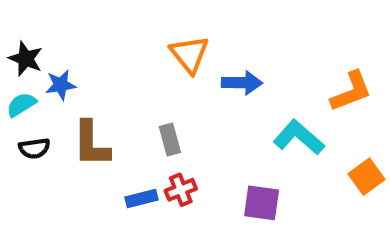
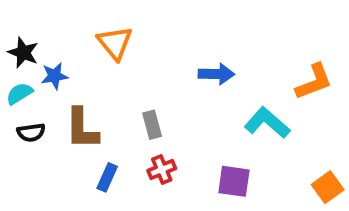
orange triangle: (189, 54) -> (115, 43), moved
orange square: (366, 177) -> (328, 187), moved
blue rectangle: (141, 198) -> (107, 177), moved, turned -52

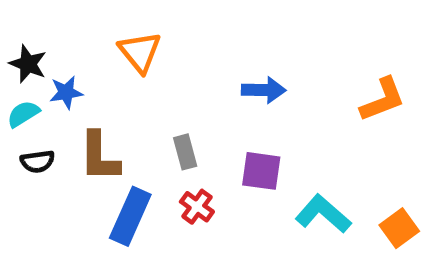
cyan L-shape: (267, 123) -> (323, 214), moved
red cross: (162, 170) -> (197, 207), turned -32
blue rectangle: (107, 177) -> (130, 216), size x1.6
purple square: (234, 181) -> (261, 171), moved

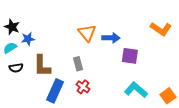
orange triangle: (140, 52) -> (87, 33), moved
orange L-shape: (383, 100) -> (161, 29), moved, turned 55
purple square: (261, 171) -> (130, 56), moved

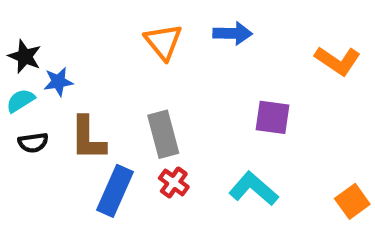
orange triangle: (87, 33) -> (163, 42), moved
blue arrow: (111, 38) -> (233, 33), moved
gray rectangle: (78, 64) -> (163, 134), size x1.5
cyan L-shape: (136, 90) -> (254, 189), moved

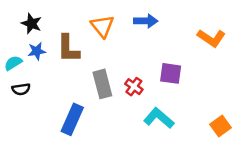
black star: (25, 56) -> (32, 24), moved
brown L-shape: (88, 138) -> (68, 48), moved
red cross: (174, 182) -> (134, 87), moved

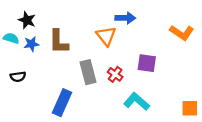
orange triangle: (102, 26) -> (106, 36), moved
cyan semicircle: (13, 63) -> (11, 38), moved, turned 49
orange square: (221, 126) -> (190, 108), turned 36

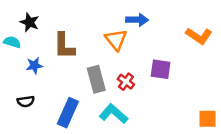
blue star: (31, 44) -> (34, 66), moved
black semicircle: (18, 77) -> (26, 101), moved
cyan L-shape: (137, 102) -> (114, 114), moved

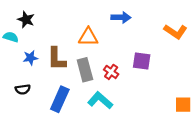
orange triangle: (116, 40) -> (88, 37), moved, turned -50
brown L-shape: (64, 46) -> (57, 59), moved

